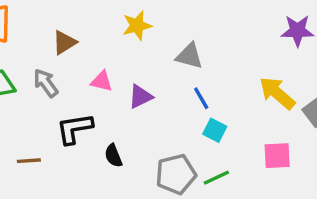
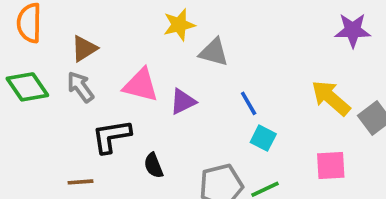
brown triangle: (64, 42) -> (84, 49), moved
gray triangle: (189, 56) -> (214, 52), moved
pink triangle: (102, 81) -> (141, 85), size x1.5
brown line: (29, 161) -> (80, 182), moved

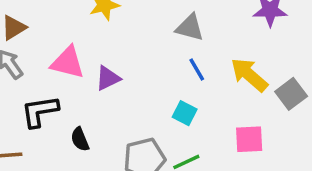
gray triangle: (214, 52) -> (190, 28), moved
blue line: (249, 103) -> (197, 69), moved

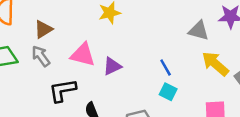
gray triangle: (190, 28) -> (199, 31), moved
blue line: (197, 69) -> (166, 67), moved

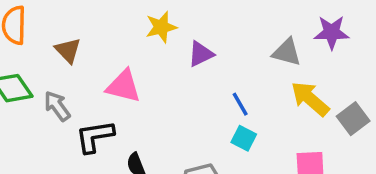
brown triangle: (43, 29) -> (68, 50), turned -42
gray arrow: (41, 56) -> (57, 106), moved
purple triangle: (112, 66) -> (201, 54), moved

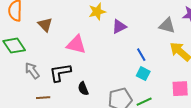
gray arrow: (57, 106) -> (32, 71), moved

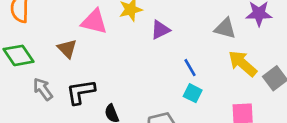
brown triangle: (45, 25) -> (67, 49), moved
pink triangle: (76, 45) -> (94, 22), moved

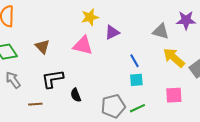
pink triangle: (94, 22) -> (83, 46), moved
gray arrow: (43, 89) -> (13, 80), moved
cyan square: (193, 93) -> (136, 80), turned -32

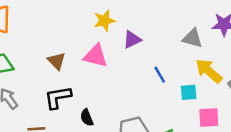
brown triangle: (42, 47) -> (57, 61), moved
cyan square: (136, 80) -> (189, 92), moved

